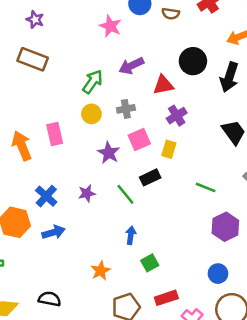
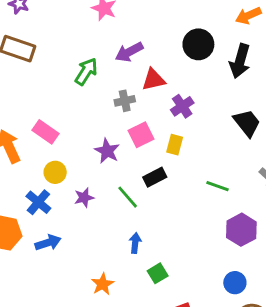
red triangle: (163, 85) -> (153, 80), moved
yellow circle: (91, 114) -> (55, 172), moved
pink rectangle: (55, 134) -> (45, 132), turned -40

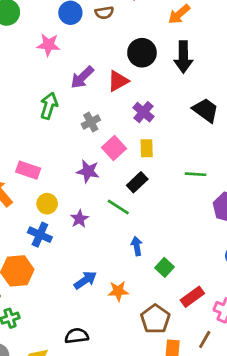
red triangle: (153, 80) -> (118, 81), moved
blue arrow: (48, 243) -> (85, 280), moved
orange star: (103, 284) -> (118, 291), turned -30

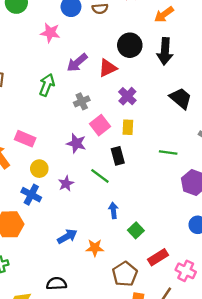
black rectangle: (137, 182) -> (118, 156), turned -66

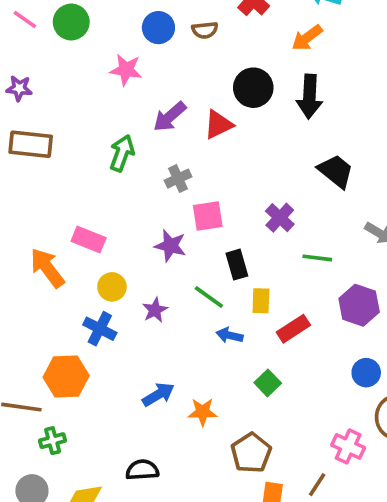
purple cross: (127, 96) -> (280, 218), moved
pink square: (100, 125) -> (208, 216), turned 30
yellow rectangle: (128, 127) -> (261, 301), moved
blue arrow: (113, 210) -> (230, 335), moved, turned -70
red rectangle: (158, 257) -> (293, 329), moved

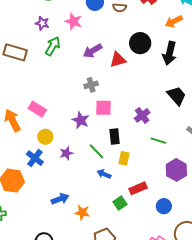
purple star: (19, 88) -> (42, 23), moved
green arrow: (122, 153) -> (53, 46), moved
red rectangle: (293, 329) -> (138, 188), moved
blue circle: (366, 373) -> (164, 206), moved

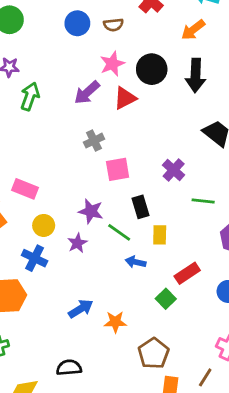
pink star: (73, 21) -> (112, 64), moved, turned -30
purple star: (81, 120) -> (91, 211), moved

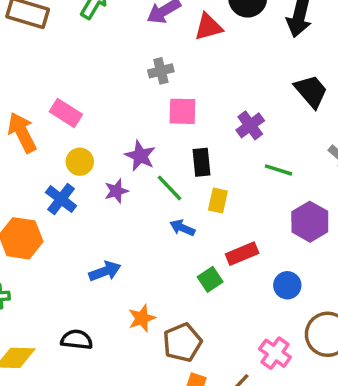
orange star: (115, 322) -> (142, 318), moved, turned -30

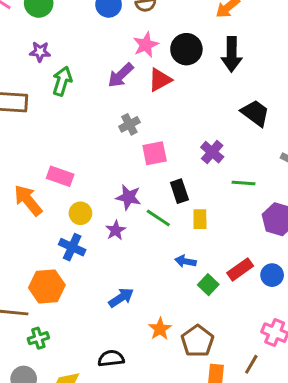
blue arrow: (182, 228) -> (186, 261), moved
red rectangle: (242, 254) -> (240, 269), moved

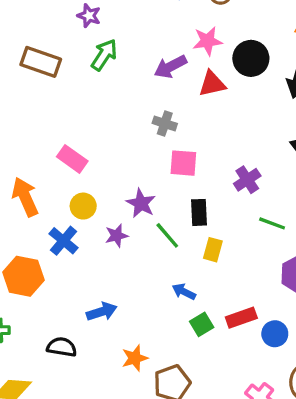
gray cross: (129, 124) -> (165, 123), turned 30
orange arrow: (28, 200) -> (25, 197), moved
black semicircle: (111, 358) -> (62, 347), moved

